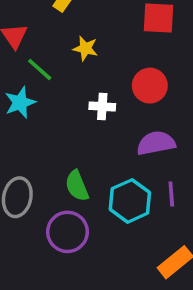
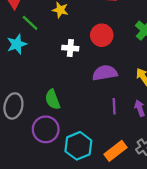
cyan hexagon: (130, 201) -> (78, 146), moved

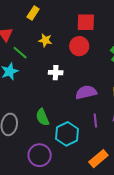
red circle: (102, 35) -> (79, 46), moved
purple circle: (46, 129) -> (40, 155), moved
cyan hexagon: (78, 146) -> (67, 134), moved

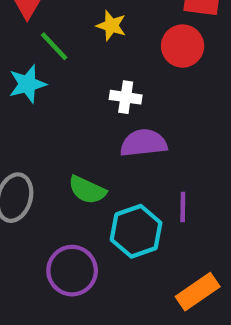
purple semicircle: (86, 92) -> (143, 143), moved
green semicircle: (42, 117) -> (87, 190), turned -48
purple line: (95, 121) -> (183, 207), moved

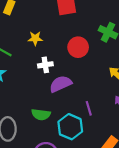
yellow star: (111, 26) -> (35, 38), moved
red circle: (183, 46) -> (78, 47), moved

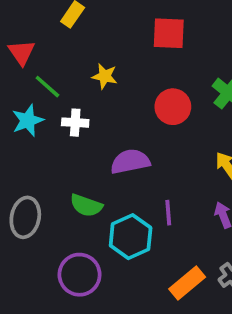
white cross: (45, 65) -> (75, 123), moved

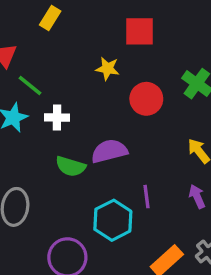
yellow star: (105, 76) -> (107, 69), moved
green semicircle: (86, 205) -> (71, 166), moved

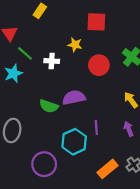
white cross: (57, 117) -> (52, 61), moved

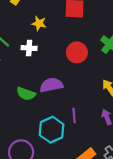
yellow star: (75, 45) -> (39, 23), moved

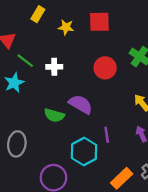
yellow star: (39, 23) -> (66, 27), moved
purple semicircle: (51, 85) -> (81, 104), turned 45

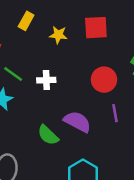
green semicircle: (54, 115) -> (48, 135), turned 30
purple line: (107, 135) -> (115, 113), moved

